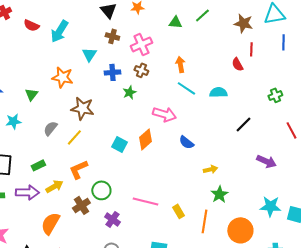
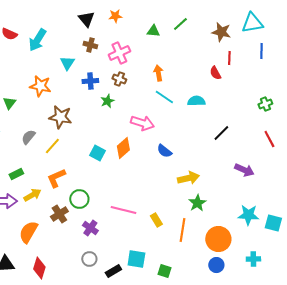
green cross: (275, 95) -> (265, 104), moved
yellow arrow: (210, 169) -> (188, 178), size x1.5

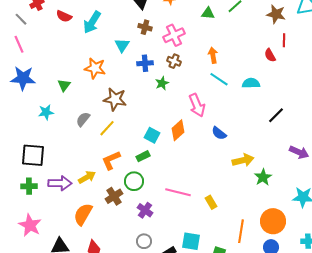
pink arrow: (142, 123) -> (197, 105), turned 50
green rectangle: (16, 174) -> (143, 156), moved
green star: (197, 203) -> (263, 177), moved
orange line: (182, 230) -> (241, 231), moved

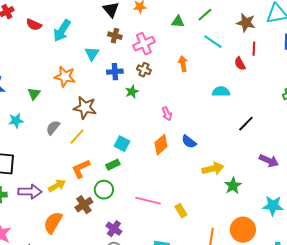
cyan line: (219, 79) -> (213, 42), moved
pink arrow: (197, 105) -> (167, 114), size x0.6
orange diamond: (178, 130) -> (161, 145), moved
purple cross: (145, 210) -> (114, 229), moved

